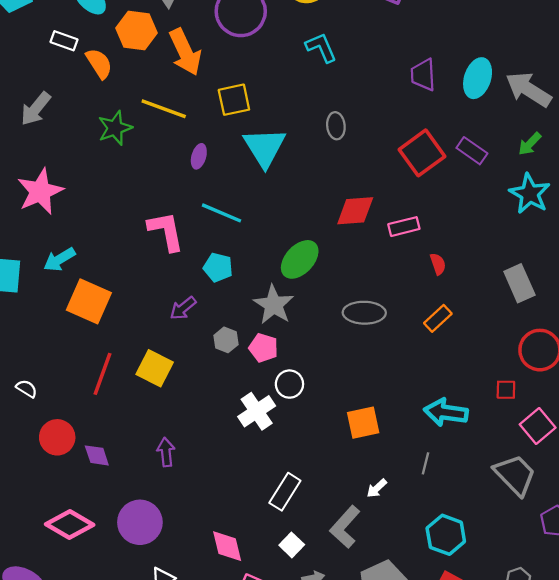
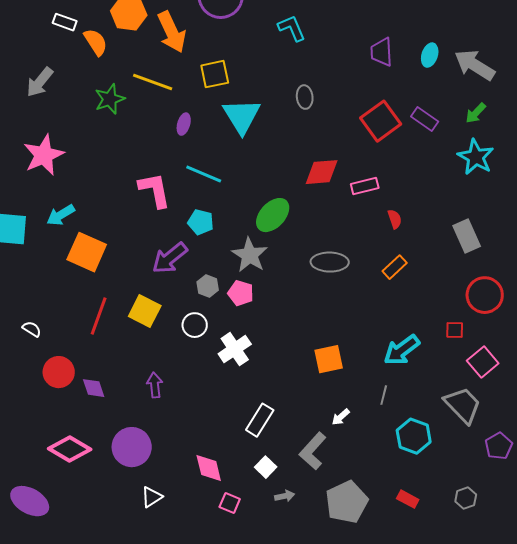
cyan ellipse: (478, 78) -> (430, 55), size x0.7
purple arrow: (183, 308) -> (170, 258), size x1.5
white circle: (289, 384) -> (195, 325), moved
cyan arrow: (446, 412) -> (402, 350), turned -45
cyan hexagon: (446, 535) -> (414, 436), moved

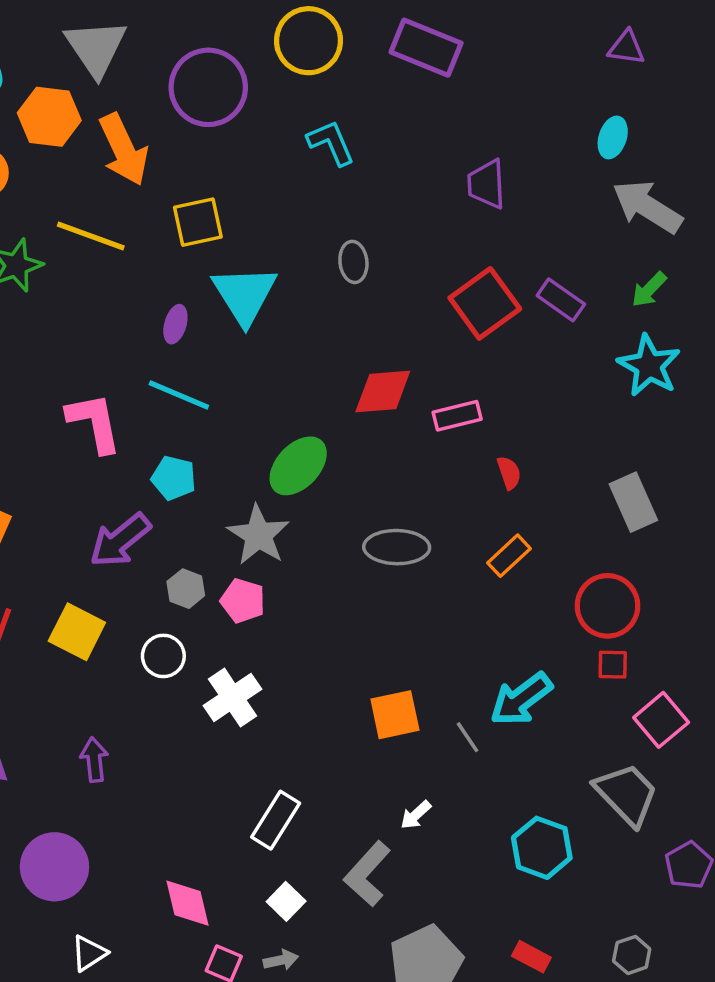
cyan ellipse: (430, 55) -> (613, 137), moved
purple ellipse: (184, 124) -> (175, 324), moved
red circle: (485, 295) -> (607, 606), moved
gray line: (384, 395) -> (468, 737), moved, turned -48
gray arrow: (285, 496) -> (281, 960), moved

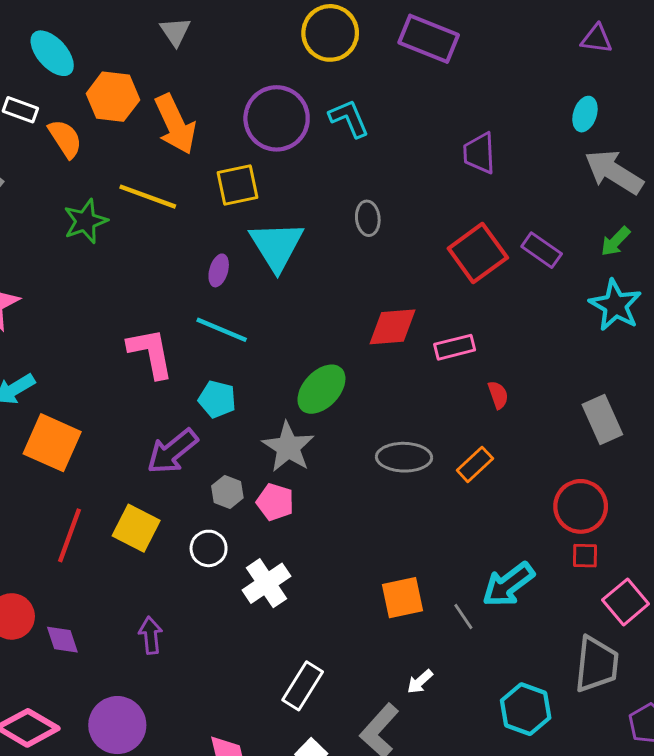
gray triangle: (96, 48) -> (175, 32), moved, size x0.6
purple circle: (208, 87) -> (277, 118), moved
orange rectangle: (509, 556) -> (475, 464), moved
gray trapezoid: (627, 794) -> (597, 664), turned 50

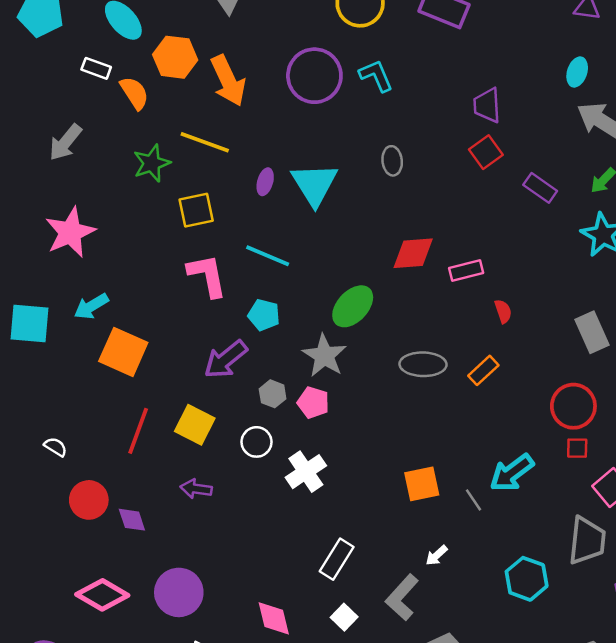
yellow square: (237, 185) -> (196, 210), moved
red square: (478, 253) -> (486, 152), moved, size x0.7
purple ellipse: (219, 270) -> (265, 182), moved
purple arrow: (151, 635) -> (196, 489), moved, turned -76

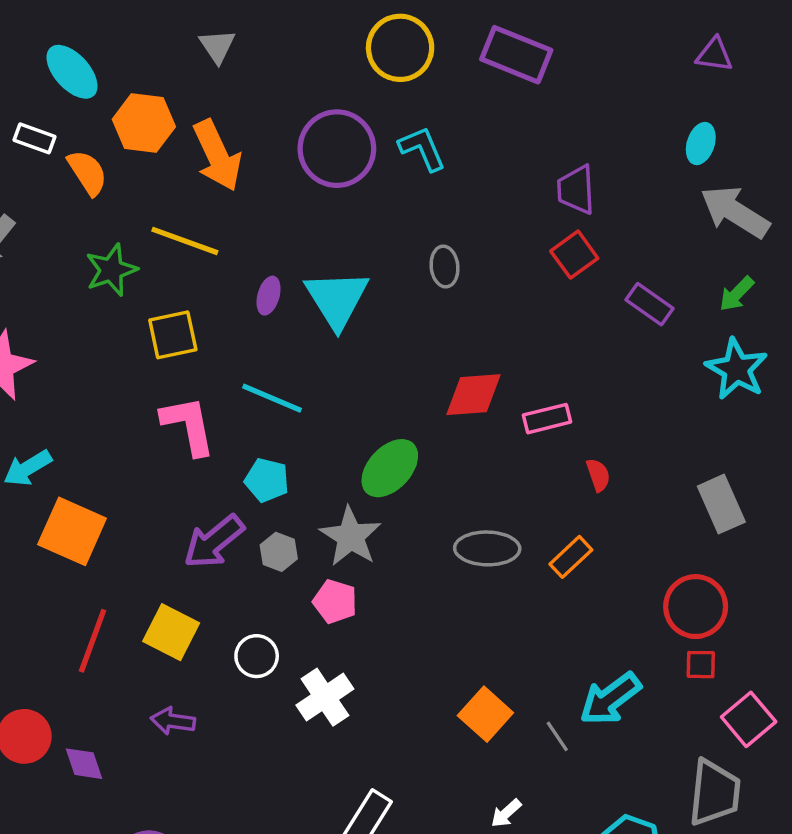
gray hexagon: (273, 394) -> (279, 552), moved
orange square: (422, 484) -> (485, 714), turned -36

